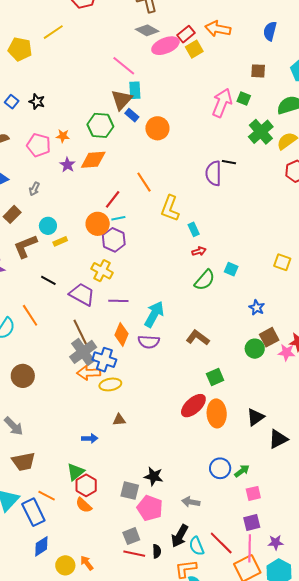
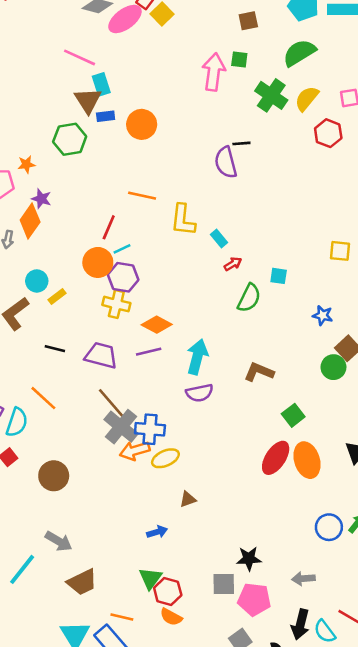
blue rectangle: (132, 115) -> (106, 116), turned -32
orange diamond: (93, 160) -> (30, 221), moved, turned -36
orange line: (144, 182) -> (142, 196), turned -30
yellow cross: (102, 271) -> (116, 304), moved
orange diamond: (121, 334) -> (157, 325), moved, turned -70

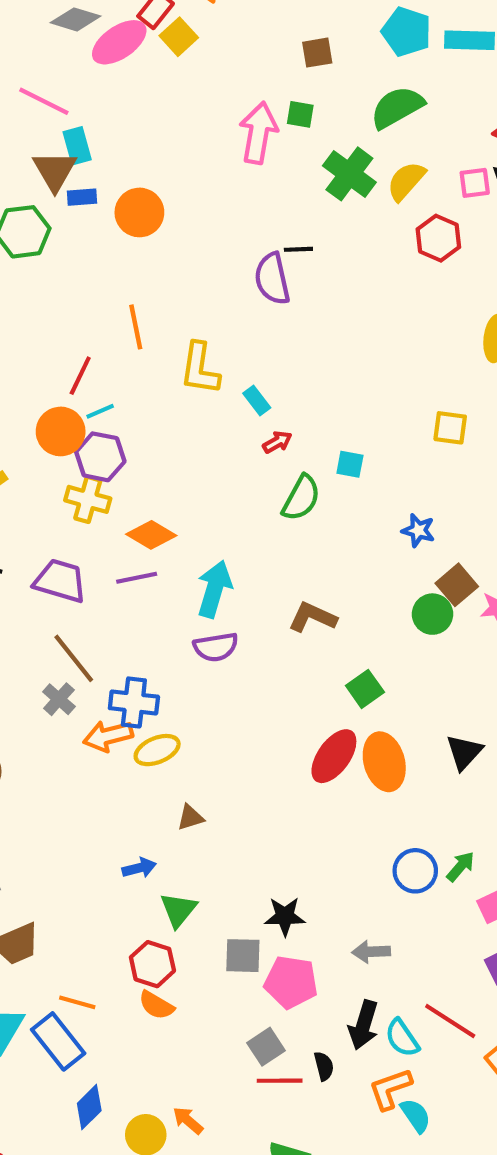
orange line: (142, 196) -> (136, 327), turned 64
gray cross: (121, 427) -> (59, 699), moved, size x0.6
green triangle: (150, 578) -> (178, 910), moved

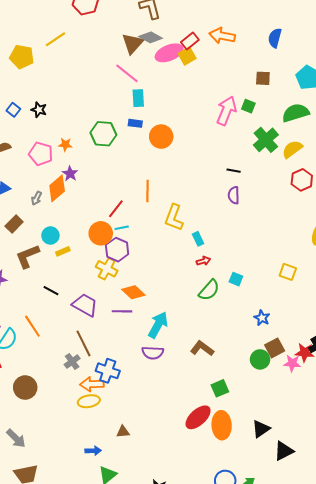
yellow square: (179, 37) -> (187, 56), moved
brown triangle: (55, 171) -> (132, 43), moved
purple semicircle: (272, 279) -> (234, 195), moved, size x0.7
yellow ellipse: (157, 750) -> (89, 401), moved

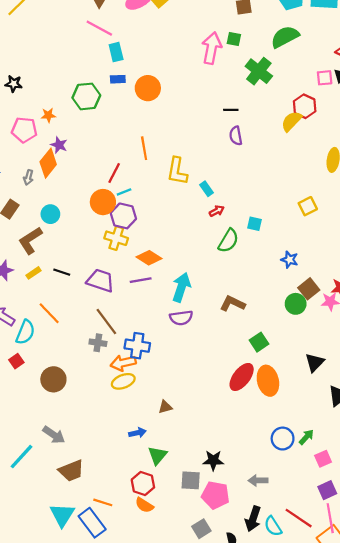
yellow semicircle: (292, 149) -> (291, 121), moved
yellow rectangle: (63, 251) -> (34, 273), moved
yellow square: (288, 272) -> (308, 206), turned -36
gray cross: (72, 361) -> (98, 343), turned -35
black triangle: (261, 429) -> (315, 362), moved

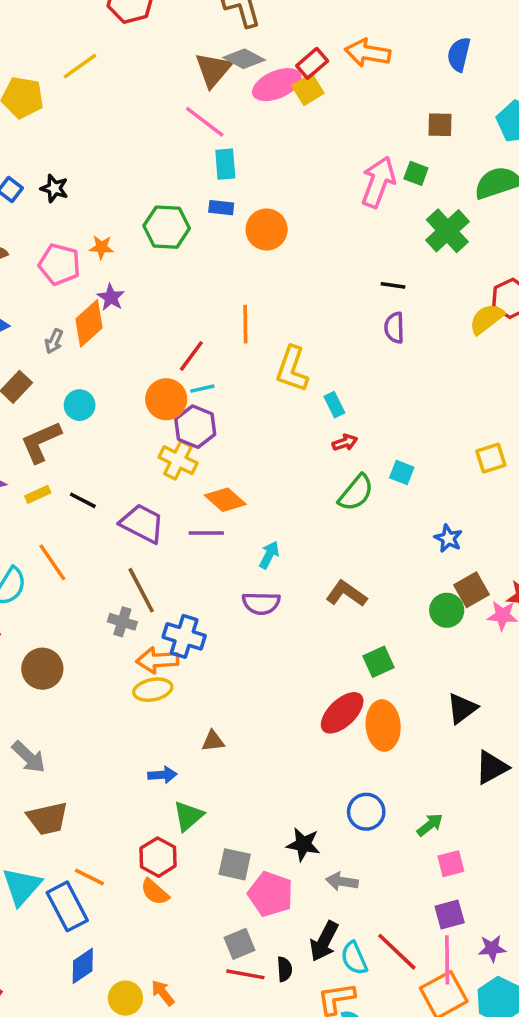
cyan arrow: (181, 287) -> (269, 555), size x0.6
blue circle: (283, 439) -> (366, 812), moved
black star: (213, 460) -> (303, 844), moved

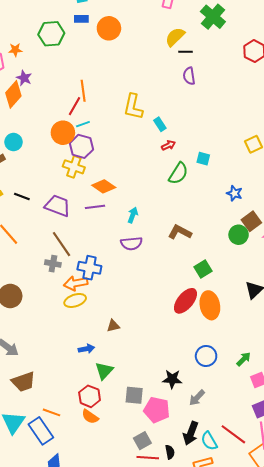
yellow semicircle: (487, 319) -> (175, 37), moved
orange line: (245, 324) -> (83, 91), moved
gray arrow: (342, 881) -> (197, 398), turned -48

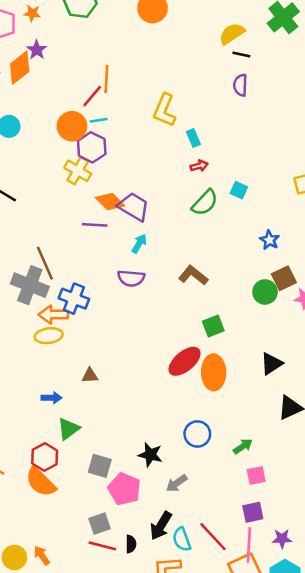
purple trapezoid: (58, 206) -> (134, 207), moved
gray cross: (53, 264) -> (30, 285), size x1.8
orange semicircle: (90, 417) -> (41, 482), size x1.5

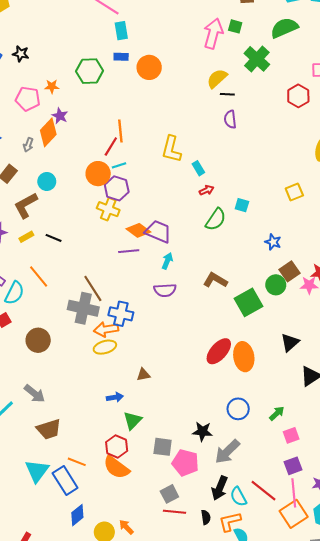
green square: (213, 326) -> (248, 302), moved, size x1.5
gray arrow: (177, 483) -> (227, 452), size x1.5
black semicircle: (131, 544) -> (206, 517), moved

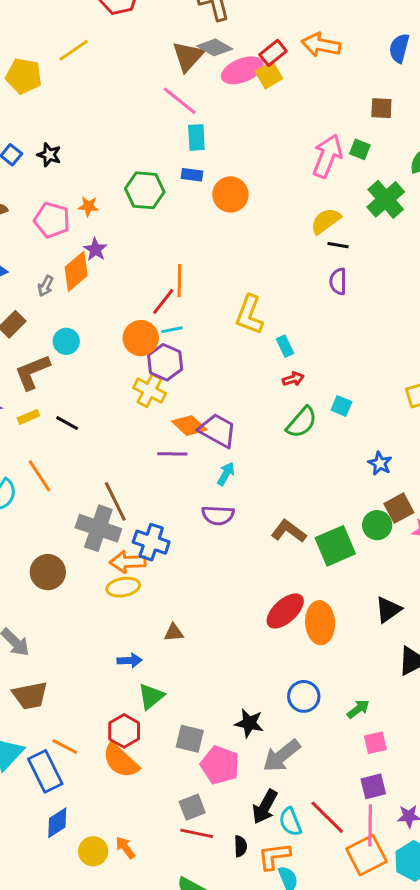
brown L-shape: (215, 280) -> (289, 531), moved
brown circle: (38, 340) -> (48, 572), moved

